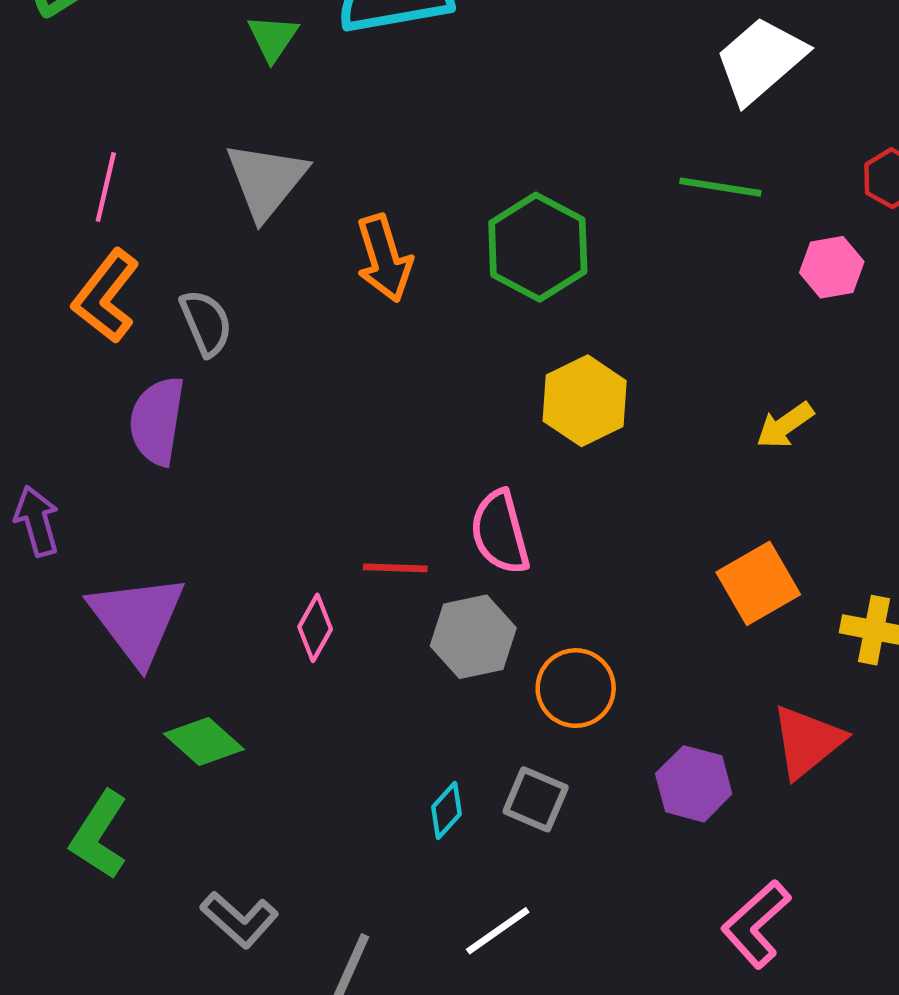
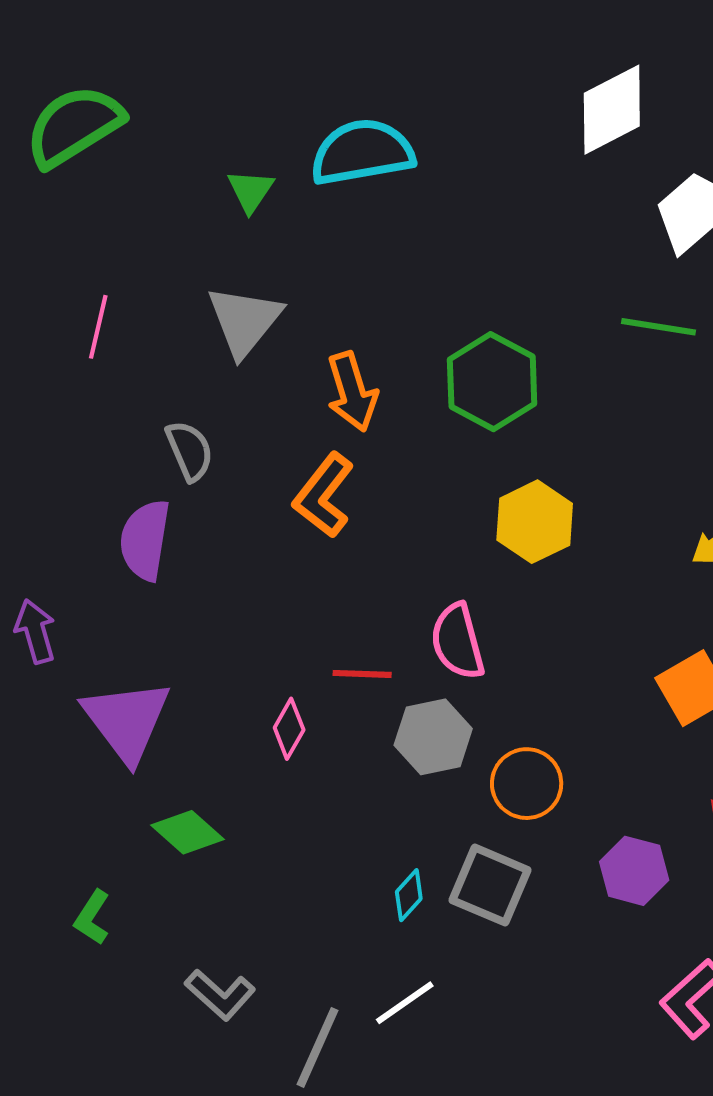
orange L-shape: (106, 296) -> (324, 495), moved
gray square: (536, 799) -> (490, 885), size x1.4
green L-shape: (99, 835) -> (92, 918), size x0.7
white line: (498, 931) -> (405, 1003), moved

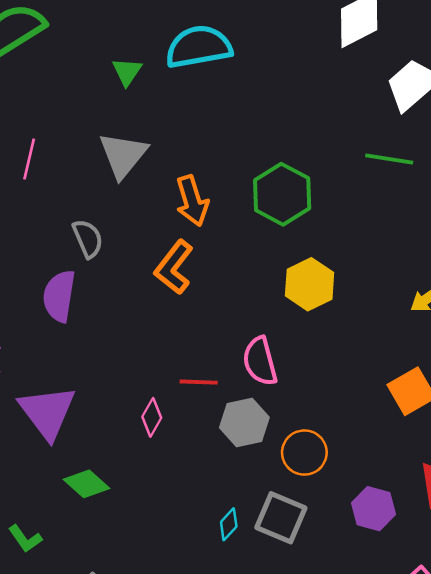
green L-shape: (92, 918) -> (25, 539), turned -68

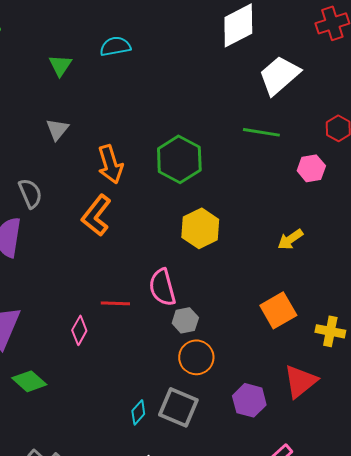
cyan semicircle: (199, 47) -> (115, 46), size x0.6
gray triangle: (123, 155) -> (57, 129), size x0.6
gray hexagon: (244, 423) -> (185, 320), moved, size x0.7

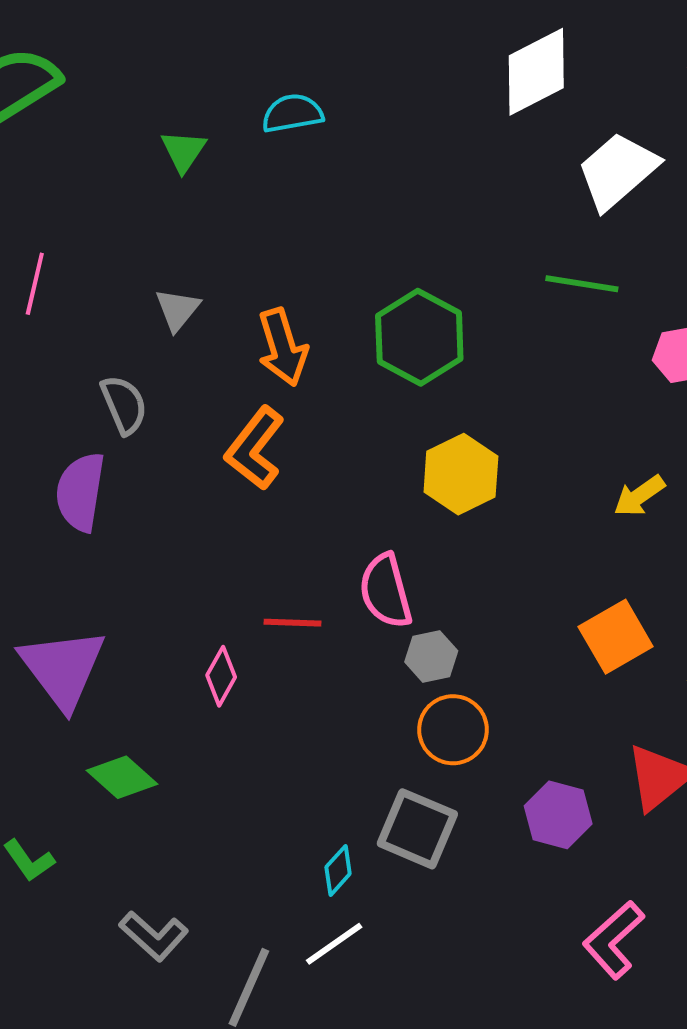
gray triangle: (57, 129) -> (178, 310), moved
cyan diamond: (138, 412) -> (338, 870), moved

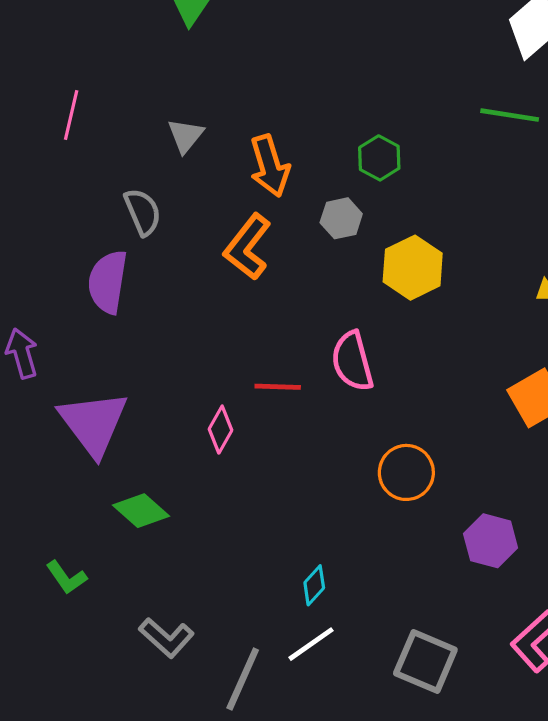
green hexagon: (419, 337) -> (379, 158), size x0.6
gray hexagon: (431, 656) -> (341, 218), moved
gray square: (417, 829) -> (425, 662), moved

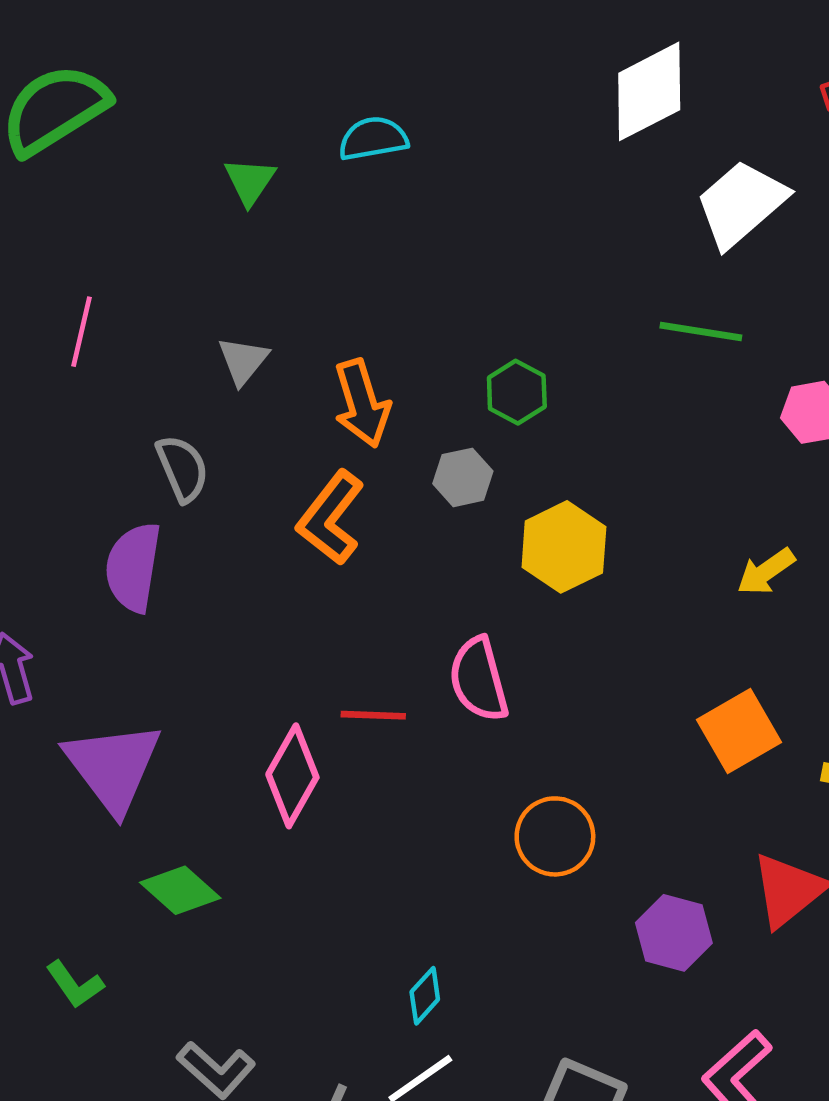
pink diamond: (220, 430) -> (292, 776), size x1.5

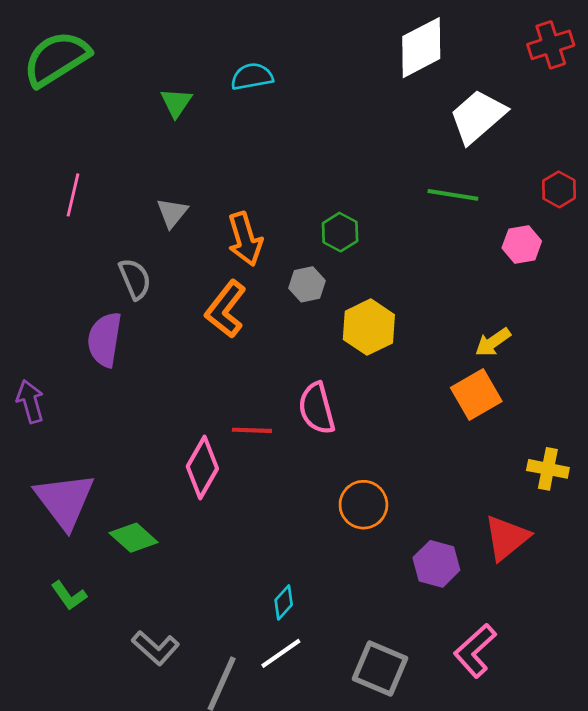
orange square: (739, 731) -> (476, 395), moved
purple triangle: (113, 767) -> (65, 501), moved

